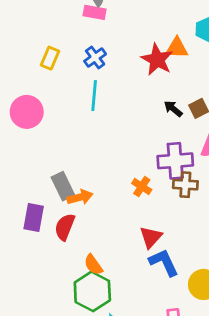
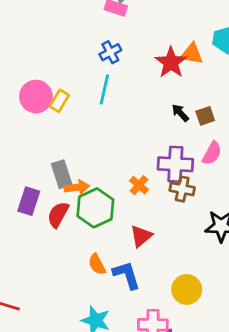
yellow rectangle: (50, 58) -> (59, 101), moved
blue L-shape: (164, 262) -> (127, 275), moved
orange semicircle: (93, 265) -> (97, 264), moved
green hexagon: (92, 291) -> (95, 208), moved

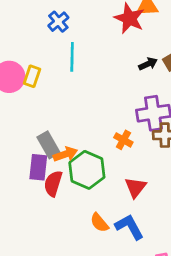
blue cross: (110, 52) -> (58, 22), moved
black arrow: (180, 113) -> (148, 64), turned 120
purple rectangle: (29, 201) -> (38, 167), moved

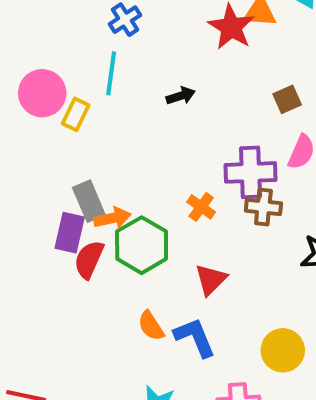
cyan line: (72, 57) -> (111, 73), moved
black arrow: (148, 64) -> (181, 96), moved
yellow rectangle: (32, 76) -> (76, 114), moved

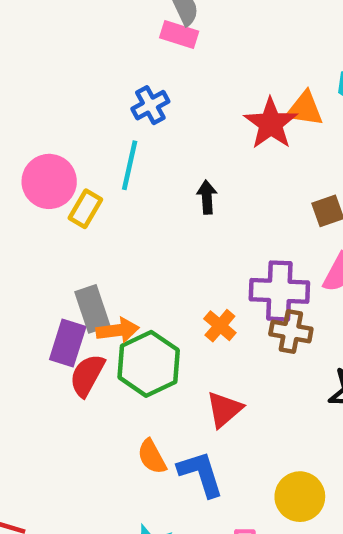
black arrow: (181, 96) -> (207, 197), turned -80

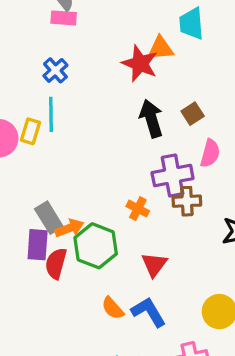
black arrow: (207, 197) -> (151, 119), moved, size x1.6
yellow rectangle: (85, 209) -> (30, 131), moved

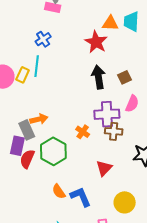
orange triangle: (161, 48) -> (110, 23), moved
orange arrow: (69, 228) -> (39, 119), moved
red triangle: (154, 265) -> (104, 168), moved

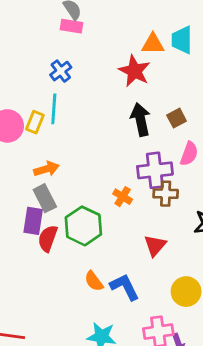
orange arrow: (39, 119) -> (46, 169), moved

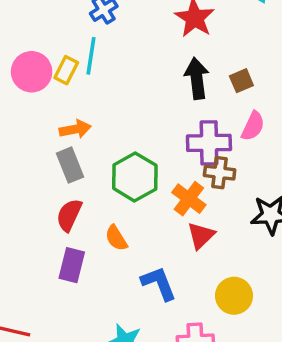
orange cross: (123, 197) -> (189, 199), moved, size x1.4
purple rectangle: (33, 221) -> (72, 265), moved
green hexagon: (83, 226) -> (135, 177), moved
orange semicircle: (94, 281) -> (116, 238), moved

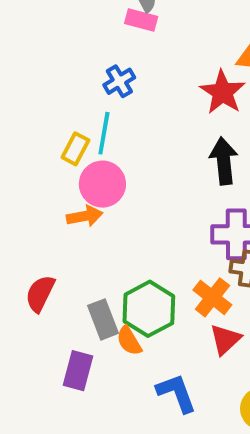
pink circle: (32, 72) -> (102, 184), moved
gray rectangle: (70, 165) -> (103, 319), moved
green hexagon: (135, 177) -> (149, 309), moved
red semicircle: (69, 215) -> (40, 294), moved

